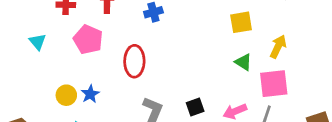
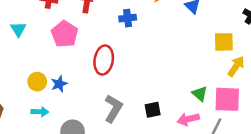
yellow square: (241, 22) -> (224, 42), moved
green triangle: (243, 62) -> (200, 94), moved

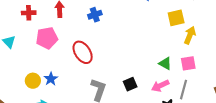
pink pentagon: (65, 34) -> (47, 38), turned -30
red ellipse: (104, 60) -> (83, 52), turned -30
pink square: (227, 99) -> (188, 63), size x0.7

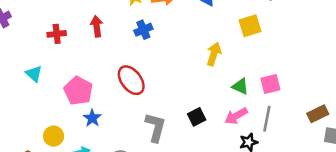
yellow arrow: (190, 35) -> (214, 54), moved
pink pentagon: (47, 38) -> (78, 91), moved, turned -30
yellow circle: (33, 81) -> (54, 136), moved

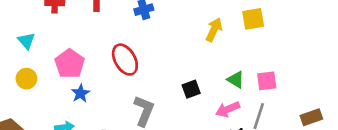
yellow arrow: (214, 54) -> (214, 30), moved
black square: (197, 117) -> (191, 89), moved
yellow circle: (54, 136) -> (26, 79), moved

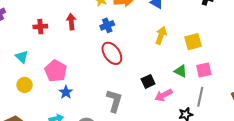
yellow square: (253, 19) -> (193, 42), moved
red ellipse: (125, 60) -> (112, 53), moved
pink arrow: (228, 109) -> (164, 95), moved

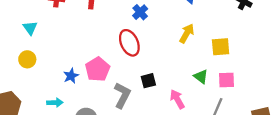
blue cross: (107, 25) -> (140, 12), moved, turned -32
pink pentagon: (56, 71) -> (98, 69), moved
black square: (148, 81) -> (148, 81), moved
pink arrow: (164, 95) -> (177, 99), turned 78

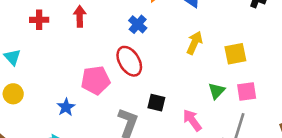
pink pentagon: (98, 69) -> (96, 80), moved, turned 30
green triangle: (201, 77) -> (216, 91), turned 42
black square: (148, 81) -> (156, 103), turned 35

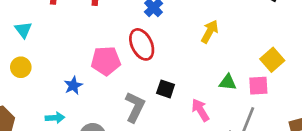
yellow square: (235, 54) -> (272, 60), moved, turned -35
green triangle: (216, 91) -> (228, 82), turned 48

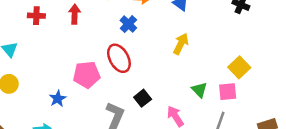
green triangle: (228, 82) -> (199, 90), turned 42
black square: (166, 89) -> (143, 98), turned 35

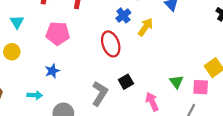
yellow arrow: (181, 44) -> (145, 27), moved
pink pentagon: (87, 75) -> (58, 34), moved

